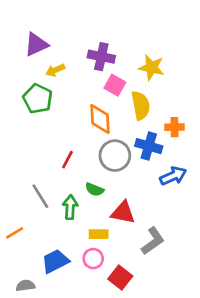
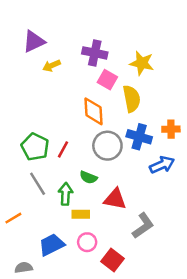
green pentagon: (38, 99) -> (35, 147), moved
orange cross: (174, 127) -> (171, 129), moved
yellow rectangle: (99, 234) -> (81, 214), moved

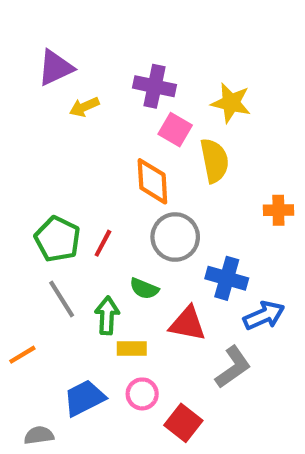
blue cross: (139, 137) -> (227, 278), moved
blue arrow: (162, 165) -> (264, 315), moved

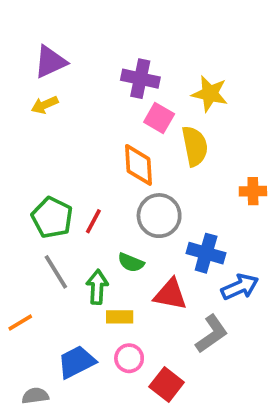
yellow arrow: (84, 107) -> (45, 105), moved

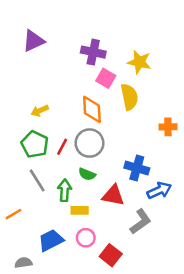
yellow arrow: (45, 105) -> (40, 111), moved
gray circle: (159, 216) -> (89, 143), moved

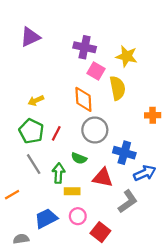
gray circle: (89, 143) -> (95, 130), moved

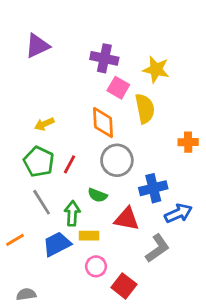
blue cross: (124, 153) -> (153, 188), turned -30
blue trapezoid: (46, 218) -> (57, 244), moved

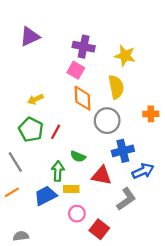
pink square: (118, 88) -> (76, 70), moved
gray circle: (117, 160) -> (107, 121), moved
gray line: (42, 202) -> (15, 162), moved

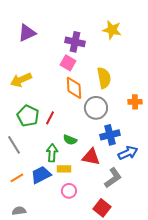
yellow star: (125, 56) -> (112, 30), moved
yellow arrow: (35, 99) -> (21, 80), moved, size x1.5
orange line: (12, 192) -> (17, 178), moved
red square: (99, 229) -> (102, 208), moved

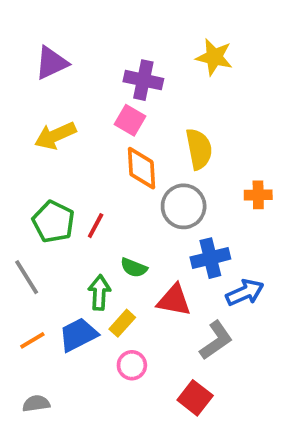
yellow arrow: (21, 80) -> (55, 136), moved
yellow rectangle: (64, 169) -> (122, 323), turned -48

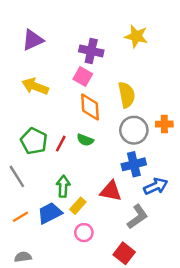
yellow arrow: (55, 136) -> (35, 86), turned 45
gray circle: (184, 206) -> (134, 130), moved
green semicircle: (134, 268) -> (85, 140), moved

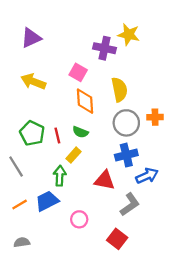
purple cross: (91, 51) -> (104, 48), moved
red line: (61, 144) -> (57, 136), turned -42
yellow rectangle: (78, 206) -> (73, 155), moved

